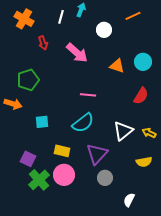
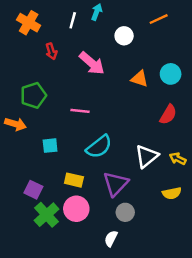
pink line: (88, 95) -> (80, 111), moved
white semicircle: (129, 200) -> (111, 239), moved

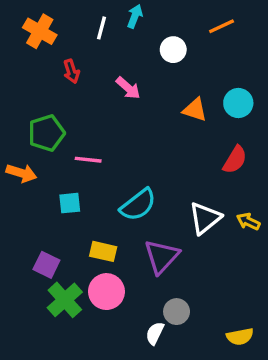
pink arrow: (92, 63) -> (128, 88), size x0.7
pink line: (80, 111) -> (88, 160), moved
yellow semicircle: (172, 193) -> (240, 337), moved
gray circle: (125, 212) -> (177, 312), moved

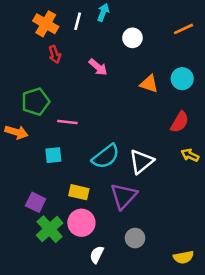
orange line: (222, 26) -> (183, 29), moved
orange cross: (40, 31) -> (46, 24), moved
white triangle: (205, 218) -> (141, 162), moved
yellow arrow: (248, 221) -> (190, 155), moved
white semicircle: (155, 333) -> (97, 255), moved

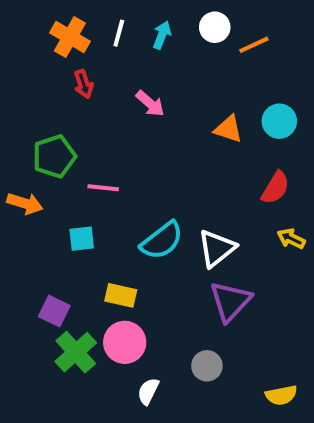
cyan arrow: (103, 12) -> (162, 35), moved
orange line: (183, 29) -> (254, 45), moved
white circle: (132, 38) -> (215, 27), moved
purple triangle: (124, 196) -> (230, 301), moved

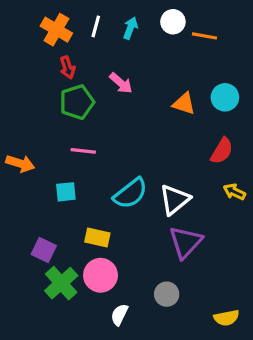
orange line: (254, 45) -> (204, 36), turned 35
green pentagon: (54, 156) -> (77, 102), moved

